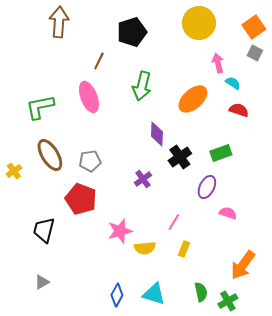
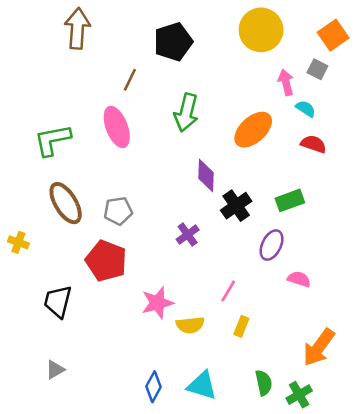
gray square: (255, 53) -> (317, 69), moved
yellow cross: (14, 171) -> (18, 242), moved, turned -35

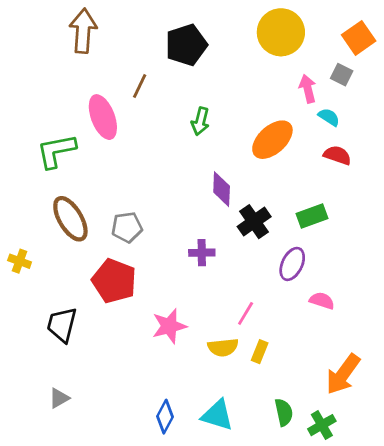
green arrow: (186, 113) -> (200, 121), size x0.7
pink ellipse: (117, 127) -> (103, 117), moved
purple cross: (188, 235) -> (202, 253), turned 35
yellow semicircle: (190, 325) -> (223, 347), moved

